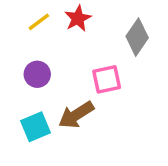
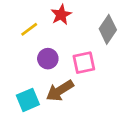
yellow line: (39, 22) -> (29, 29), moved
purple circle: (37, 74) -> (48, 59), moved

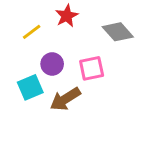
gray diamond: (108, 29) -> (118, 32), turned -76
cyan square: (28, 100) -> (30, 87), moved

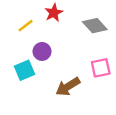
pink square: (92, 68) -> (101, 68), moved
brown arrow: (65, 99) -> (68, 87), moved

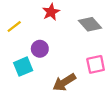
yellow line: (26, 26) -> (14, 26), moved

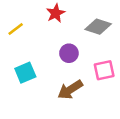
gray diamond: (90, 24) -> (98, 27), turned -30
purple circle: (40, 49) -> (69, 53), moved

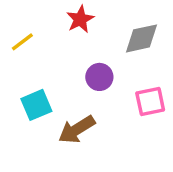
gray diamond: (98, 27) -> (141, 38), turned -30
brown arrow: (70, 90) -> (77, 129), moved

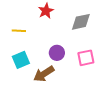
yellow line: (22, 42) -> (19, 31), moved, turned 40
purple circle: (99, 77) -> (57, 53), moved

